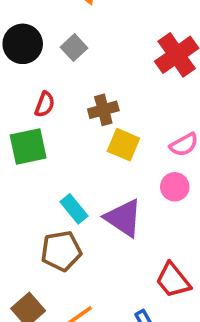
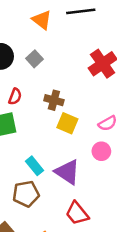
brown cross: (103, 110) -> (54, 100), turned 30
red trapezoid: (173, 280) -> (77, 213), moved

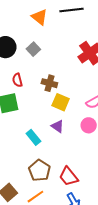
red semicircle: (15, 97) -> (17, 80), turned 144
purple triangle: (67, 172) -> (58, 126), moved, size x0.6
brown pentagon: (26, 194) -> (39, 170), moved, turned -30

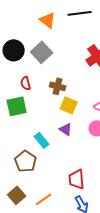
gray square: (33, 49) -> (42, 52), size x1.5
brown pentagon: (39, 170) -> (26, 161), moved
red trapezoid: (69, 176) -> (77, 179), turned 35

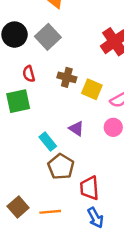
yellow square: (69, 105) -> (92, 89), moved
brown pentagon: (26, 161) -> (61, 167), moved
orange line: (44, 199) -> (50, 212), turned 30

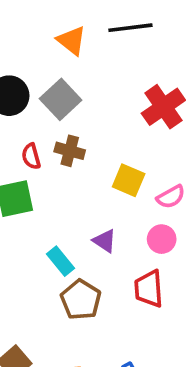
brown cross: (67, 77) -> (70, 151), moved
red trapezoid: (89, 188) -> (149, 289), moved

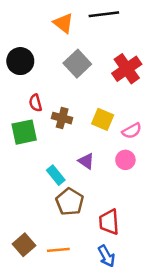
gray square: (61, 99) -> (77, 64), moved
brown cross: (70, 151) -> (62, 118), moved
red trapezoid: (149, 289) -> (109, 222), moved

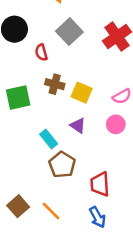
red semicircle: (35, 103) -> (41, 52), moved
yellow square: (103, 119) -> (82, 93), moved
orange line: (58, 250) -> (51, 211), turned 50

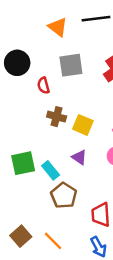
gray square: (69, 32) -> (71, 65), turned 35
green square: (18, 98) -> (23, 163), moved

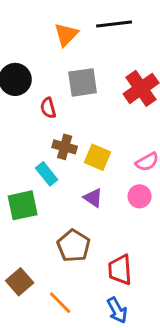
orange triangle: (58, 27) -> (66, 34), turned 36
cyan rectangle: (51, 170) -> (47, 174), moved
brown square: (21, 236) -> (20, 282), moved

